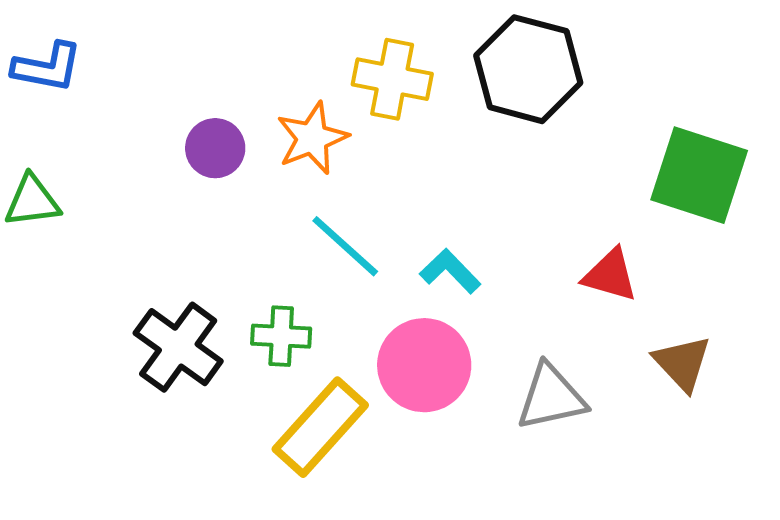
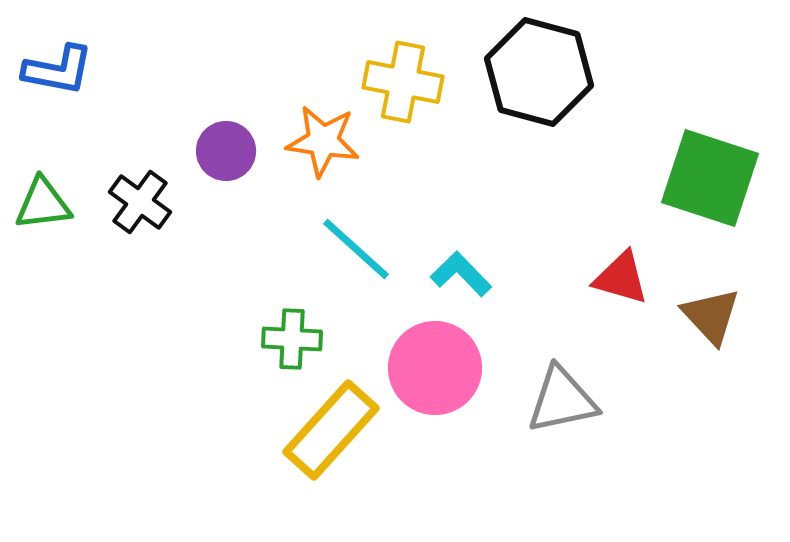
orange star: (312, 138) -> (323, 141), turned 30
black cross: (178, 347) -> (140, 202), moved, size x0.7
brown triangle: (682, 363) -> (711, 316), moved

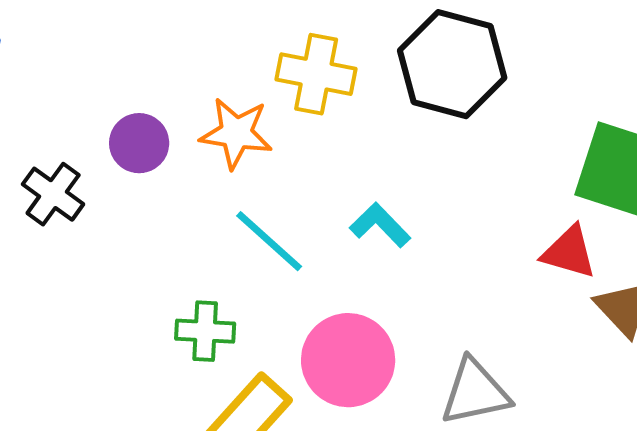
cyan L-shape: (461, 274) -> (380, 225), moved
red triangle: (621, 278) -> (569, 252), moved

